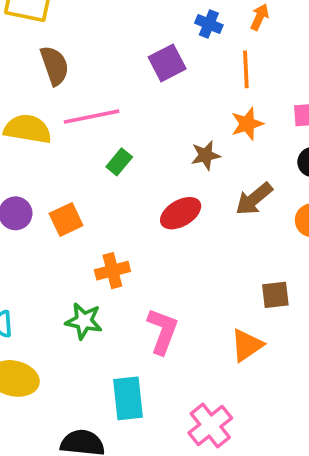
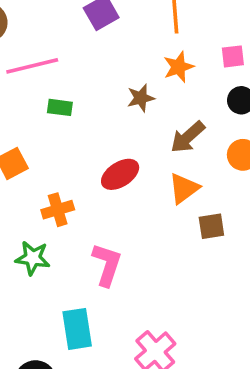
green rectangle: (119, 162) -> (60, 107), turned 60
red ellipse: (181, 213) -> (120, 174), moved
orange triangle: (247, 345) -> (184, 188), moved

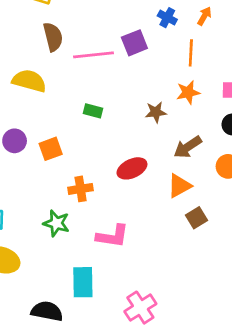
pink line: (32, 66) -> (94, 55), moved
brown square: (211, 226) -> (197, 218), turned -30
pink L-shape: (107, 265) -> (112, 236), turned 72

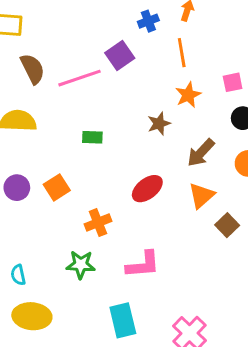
blue cross: (167, 18) -> (148, 21), turned -36

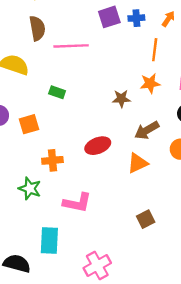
purple square: (120, 56) -> (109, 17), moved
green rectangle: (92, 137) -> (57, 92), moved
brown square: (227, 225) -> (146, 219), moved

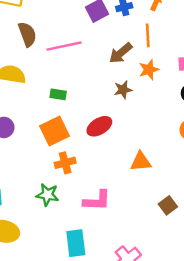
orange square: (29, 124) -> (55, 131), moved, size x1.4
brown arrow: (147, 130) -> (121, 53), moved
red ellipse: (98, 146) -> (99, 126), moved
orange triangle: (137, 163) -> (141, 162), moved, turned 30

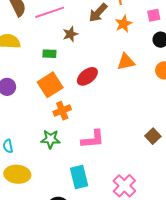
brown star: (123, 90) -> (70, 34), moved
orange triangle: (141, 162) -> (126, 62), moved

